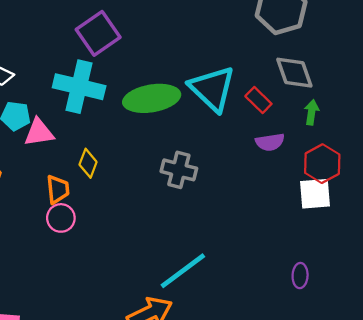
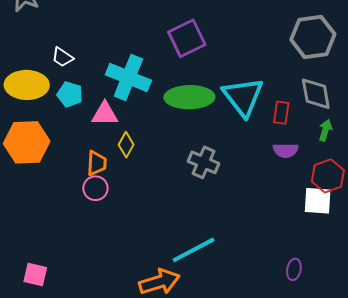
purple square: (98, 33) -> (187, 38), moved
red rectangle: (258, 100) -> (281, 113), turned 45
pink triangle: (39, 133) -> (105, 114), moved

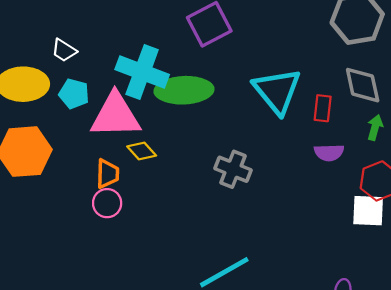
green ellipse: (189, 97) -> (184, 90), moved
pink triangle: (105, 114) -> (116, 115), size x1.6
yellow diamond: (126, 145) -> (142, 151), turned -70

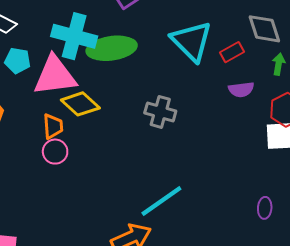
red rectangle: (323, 108) -> (232, 52), turned 60
yellow diamond: (142, 151) -> (80, 104), size x1.5

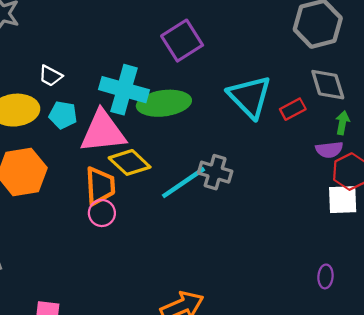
purple semicircle: (241, 90) -> (329, 150), moved
orange trapezoid: (53, 126) -> (100, 186), size x1.4
cyan line: (161, 201) -> (184, 183), moved

